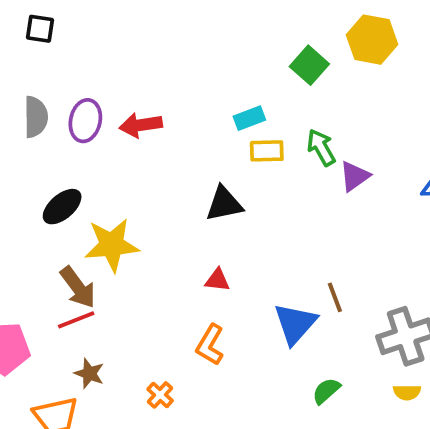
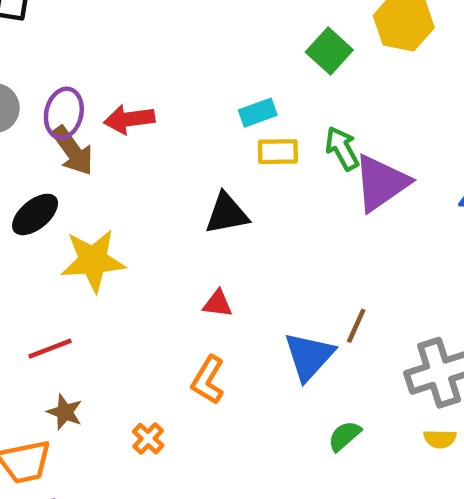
purple triangle: (354, 176) -> (381, 183), size x1.6
brown arrow: (78, 287) -> (73, 151), moved
brown line: (335, 297) -> (356, 326), turned 44

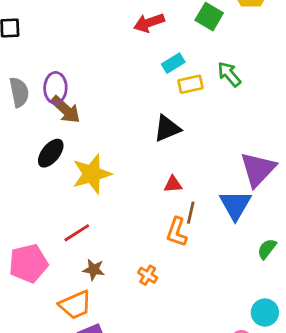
red arrow: (129, 119) -> (149, 23), moved
purple triangle: (381, 183) -> (258, 169), moved
brown line: (356, 326) -> (191, 213), moved

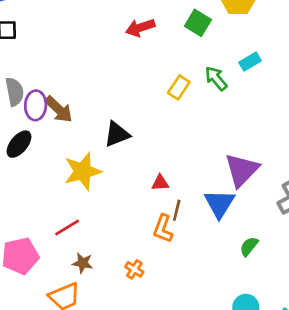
cyan rectangle: (173, 63) -> (250, 62), moved
yellow rectangle: (191, 84) -> (179, 87), turned -45
purple ellipse: (55, 88) -> (36, 105), moved
black triangle: (167, 128) -> (117, 134), moved
black ellipse: (51, 153) -> (19, 144), moved

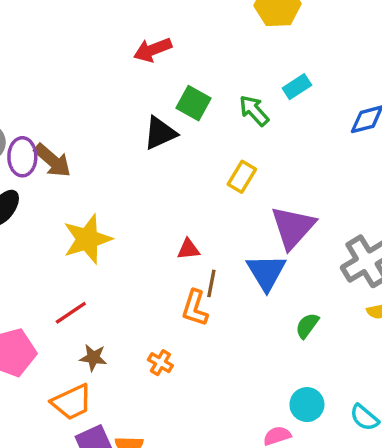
green square: (198, 23) -> (194, 103), moved
yellow rectangle: (179, 87) -> (242, 177), moved
black triangle: (117, 134) -> (160, 133), moved

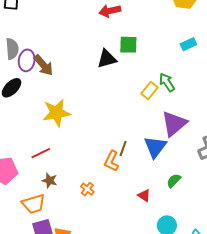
green square: (194, 103) -> (128, 45), turned -36
green arrow: (254, 111) -> (167, 82), moved
red triangle: (188, 249) -> (144, 195), moved, turned 32

